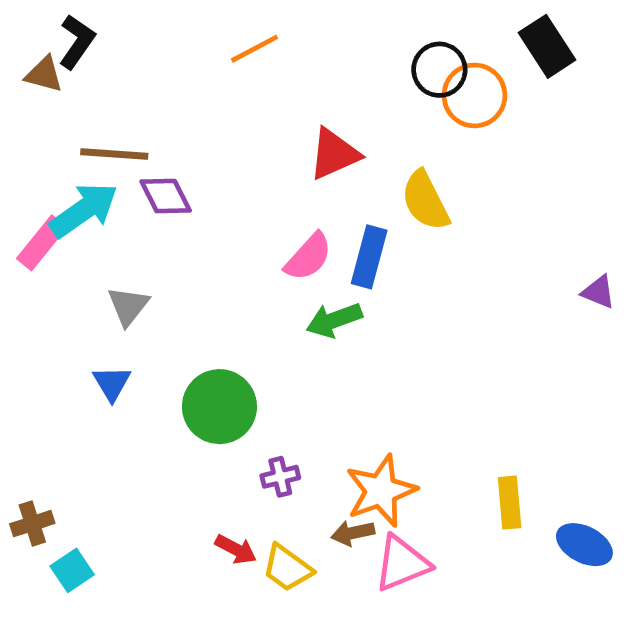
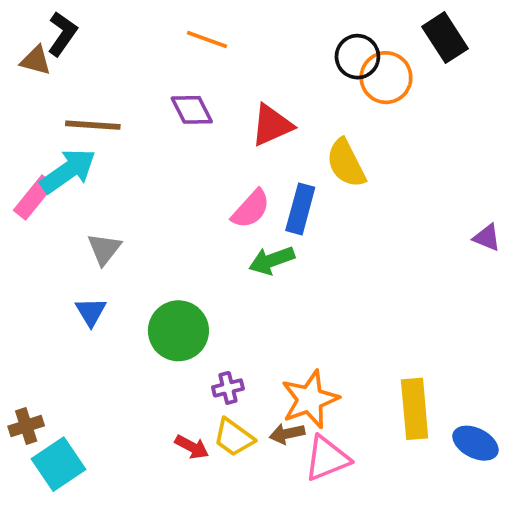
orange line: (255, 49) -> (207, 39), turned 48
purple diamond: (166, 196) -> (192, 110), moved
yellow rectangle: (510, 503) -> (415, 409), size x1.4
yellow trapezoid: (287, 568) -> (234, 437), moved
cyan square: (72, 570) -> (59, 464), size x1.5

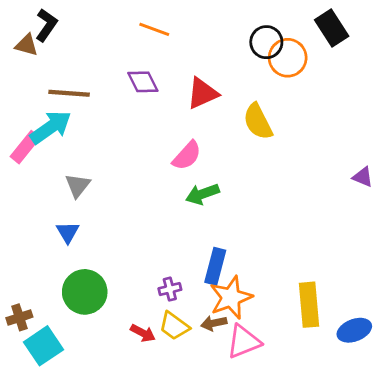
blue rectangle: (300, 209) -> (215, 266), moved
green circle: (178, 331) -> (85, 292), moved
blue ellipse: (475, 443) -> (354, 330), turned -48

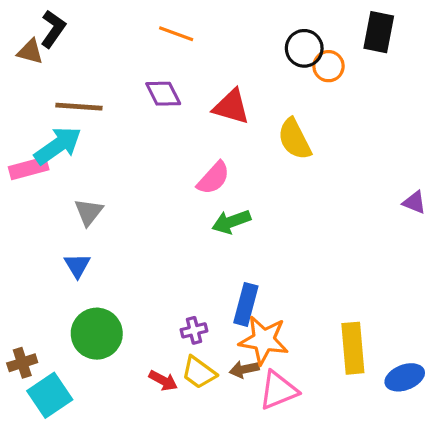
black rectangle: (332, 28) -> (379, 32), turned 44
orange circle: (288, 58) -> (329, 66), size x0.7
red triangle: (202, 93) -> (231, 107), turned 40
pink rectangle: (25, 147) -> (29, 168), turned 36
orange star: (231, 298) -> (264, 340), turned 30

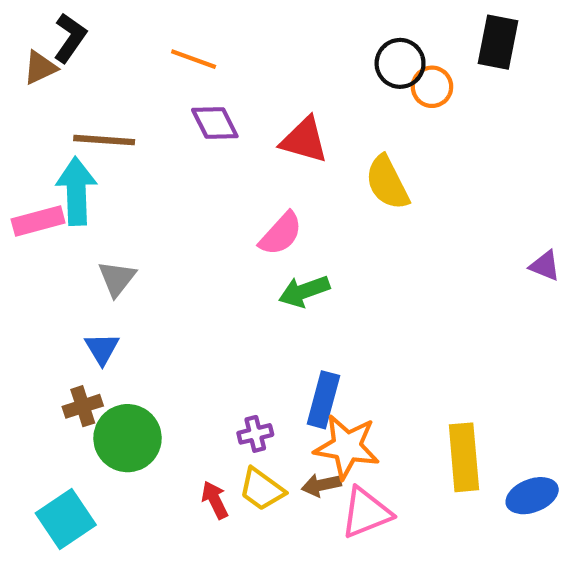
orange line: (176, 34) -> (194, 59), moved
brown triangle: (30, 52) -> (40, 68), turned -40
cyan arrow: (58, 146) -> (76, 191), turned -57
brown cross: (22, 363) -> (83, 406), moved
red arrow: (163, 381) -> (215, 500), turned -144

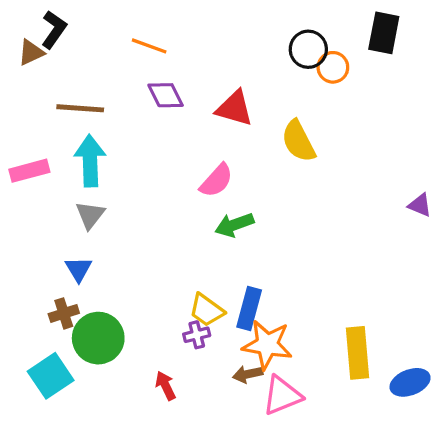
cyan arrow: (76, 191) -> (90, 161), moved
yellow trapezoid: (262, 489) -> (207, 310), moved
cyan square: (66, 519) -> (51, 376), moved

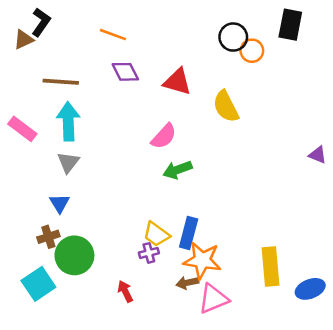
pink rectangle: (29, 171) -> (22, 129), turned 52

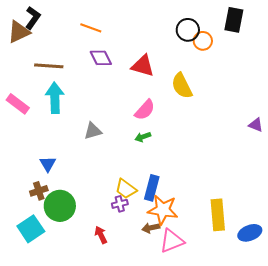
brown triangle: (24, 40) -> (19, 32), size x1.4
pink semicircle: (164, 136) -> (145, 110), moved
gray triangle: (68, 162) -> (93, 131), moved, turned 36
green arrow: (177, 170) -> (143, 137), size x0.7

